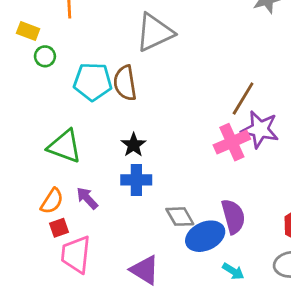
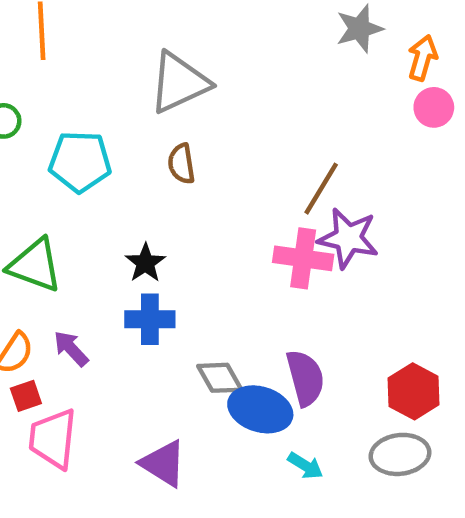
brown semicircle: (125, 83) -> (181, 164), moved, size x0.7
pink cross: (232, 142) -> (303, 258), turned 32
blue ellipse: (205, 236) -> (260, 409), turned 42

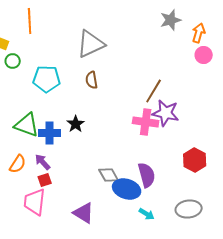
blue cross: (150, 319) -> (50, 133), moved
red hexagon: (414, 391) -> (195, 160), moved
red square: (26, 396) -> (45, 180), moved

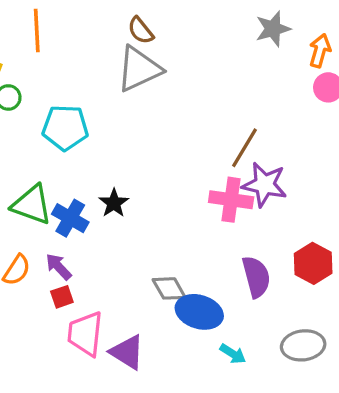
brown semicircle: (92, 80) -> (141, 30), moved, turned -30
blue cross: (50, 133) -> (70, 218), turned 30
purple semicircle: (147, 175) -> (256, 277), moved
pink trapezoid: (35, 202) -> (85, 334), moved

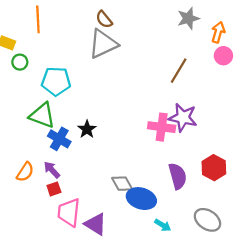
brown line: (244, 148) -> (179, 71), moved
green triangle: (32, 205) -> (42, 115), moved
gray ellipse: (303, 345) -> (207, 220), turned 40

